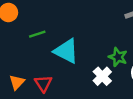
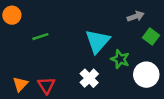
cyan triangle: (66, 51) -> (98, 41), moved, turned 44
white cross: (102, 76) -> (89, 78), moved

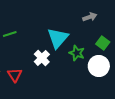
green square: (151, 37) -> (103, 43), moved
white cross: (89, 78) -> (42, 58), moved

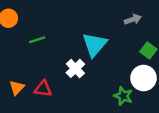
green star: (77, 53) -> (123, 96), moved
red triangle: (15, 75) -> (43, 89), turned -49

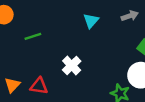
cyan triangle: (95, 45) -> (91, 21), moved, size x0.6

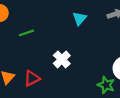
red triangle: (39, 86) -> (32, 78), turned -35

